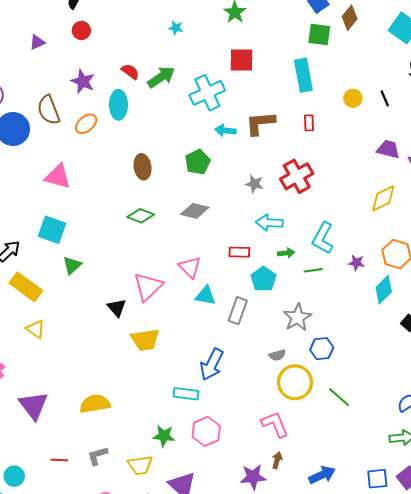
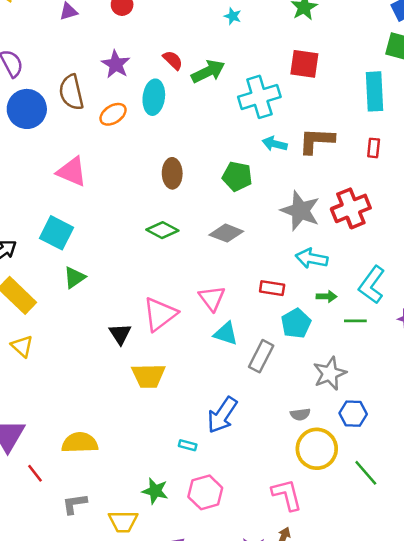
green pentagon: (198, 162) -> (237, 176), turned 30
gray star: (254, 184) -> (300, 211), size x1.8
cyan rectangle: (186, 394) -> (188, 445), size x0.6
red line: (59, 460) -> (35, 473), moved, turned 42

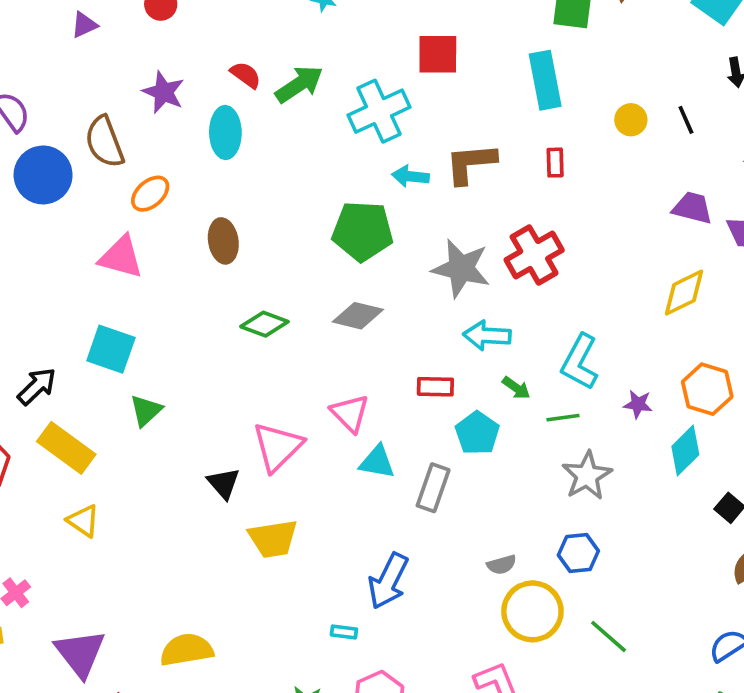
orange ellipse: (113, 114) -> (150, 194), moved
brown ellipse: (172, 173) -> (223, 241), moved
green pentagon: (237, 176) -> (363, 231), size x1.4
green arrow: (327, 296) -> (516, 388), turned 42
gray star: (330, 373) -> (587, 476), moved

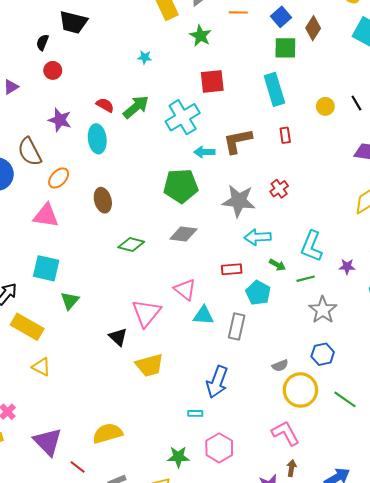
red cross: (534, 255) -> (279, 189), size x0.6

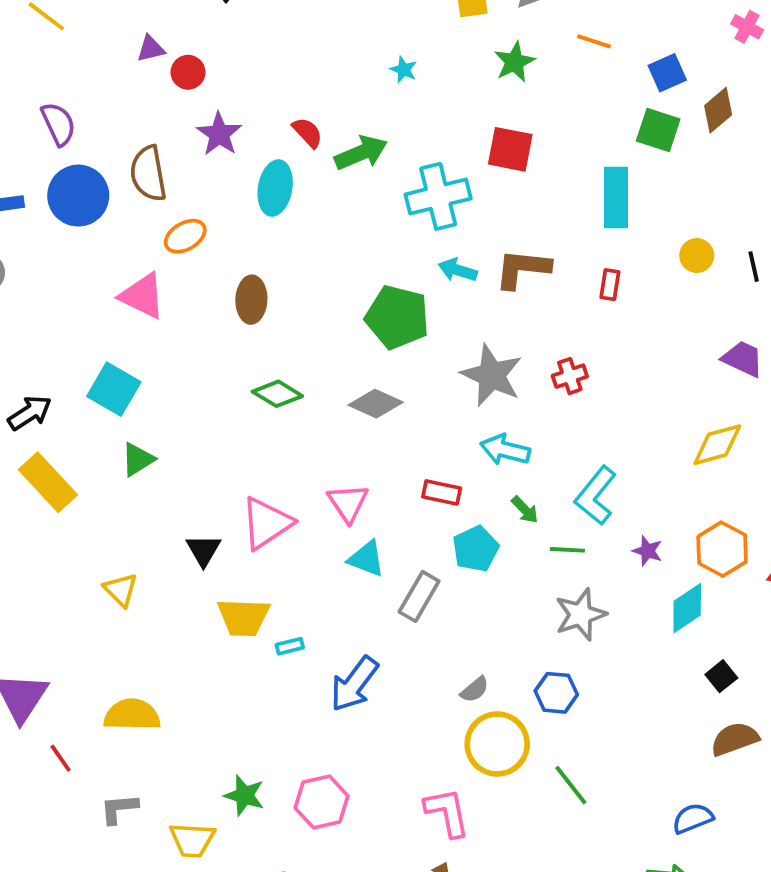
red circle: (53, 70) -> (188, 72), moved
gray semicircle: (280, 366) -> (475, 690), turned -35
yellow triangle: (41, 367) -> (121, 590), moved
cyan rectangle: (195, 413) -> (290, 646), moved, turned -32

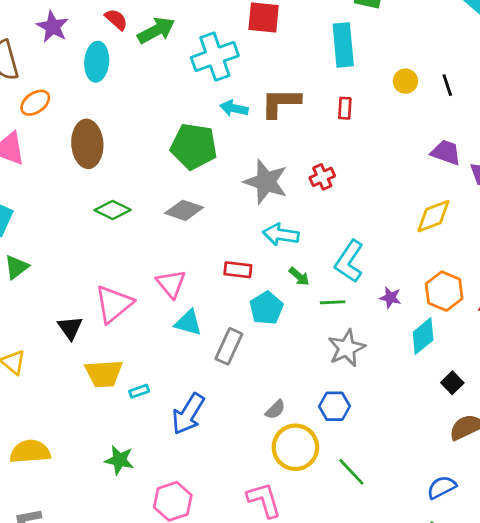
brown ellipse: (251, 300) -> (87, 144), size x1.4
green star: (244, 795) -> (119, 460), moved

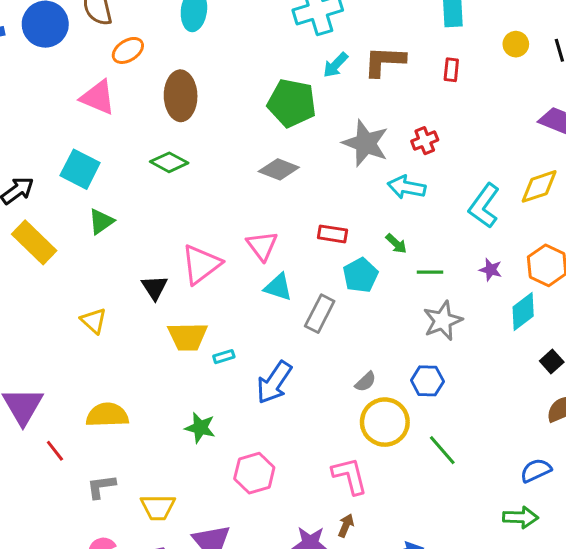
cyan arrow: (234, 108) -> (335, 65), turned -60
green diamond: (113, 210) -> (169, 162), moved
cyan arrow: (281, 235) -> (407, 187), moved
cyan L-shape: (349, 261) -> (484, 206), moved

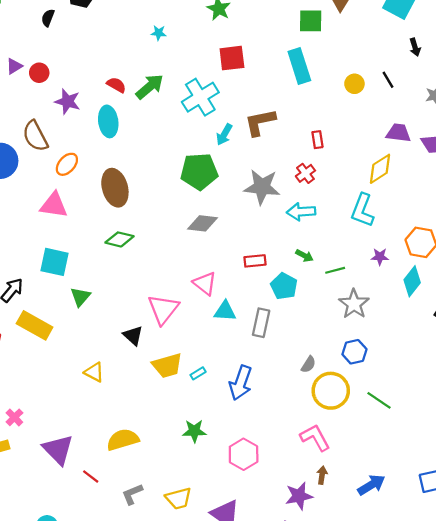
red rectangle: (451, 70) -> (317, 140), moved
yellow diamond: (539, 186) -> (380, 169), moved

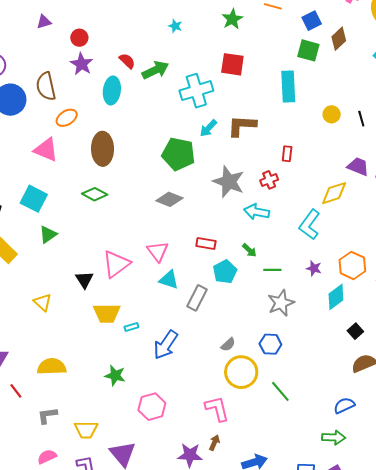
red circle: (39, 73) -> (79, 38), moved

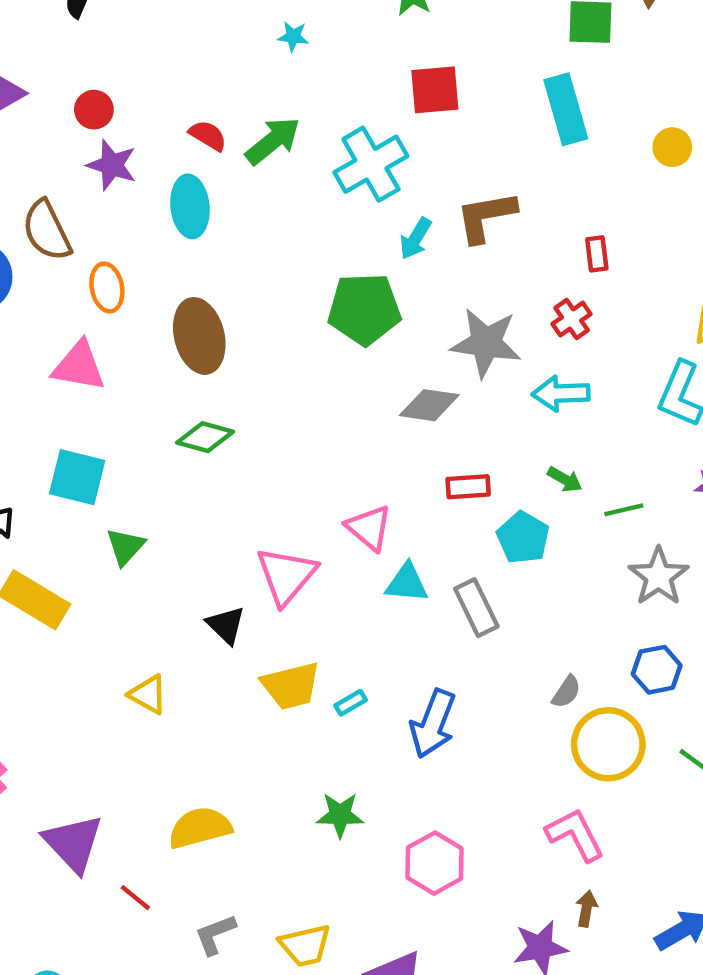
orange ellipse: (67, 118) -> (107, 287), turned -55
gray diamond: (169, 199) -> (429, 405), moved
gray rectangle: (197, 298) -> (476, 608), turned -40

